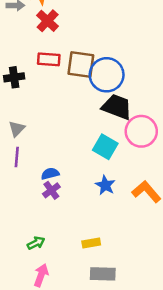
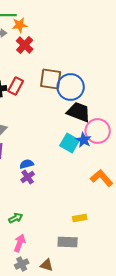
red rectangle: (49, 59) -> (16, 86), moved, turned -66
blue star: (105, 185) -> (84, 140), moved
yellow rectangle: (91, 243) -> (80, 218), moved

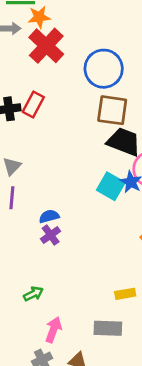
red cross: (25, 45) -> (46, 46), size x1.4
brown square: (51, 79) -> (112, 110), moved
blue circle: (71, 87) -> (104, 69), moved
pink arrow: (20, 243) -> (53, 330), moved

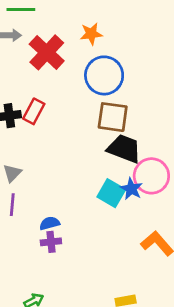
orange star: (39, 17) -> (91, 34), moved
purple cross: (51, 235) -> (51, 242), turned 30

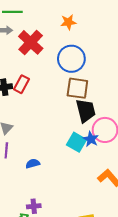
orange star: (91, 34) -> (68, 22), moved
black trapezoid: (124, 149) -> (86, 111), turned 55
purple cross: (51, 242) -> (34, 206), moved

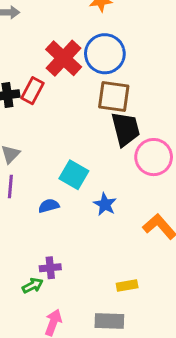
red cross: (31, 42) -> (64, 58), moved
blue star: (91, 139) -> (105, 204), moved
cyan square: (76, 142) -> (74, 175), moved

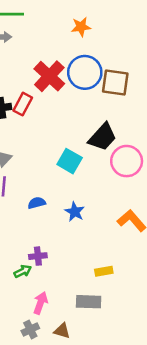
brown square: (114, 97) -> (115, 83), moved
black trapezoid: (126, 129) -> (103, 137), turned 56
cyan square: (74, 175) -> (70, 161), moved
blue star: (105, 204) -> (75, 212), moved

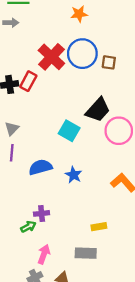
brown square: (115, 83) -> (109, 62), size x0.6
blue semicircle: (37, 203) -> (40, 167), size x1.5

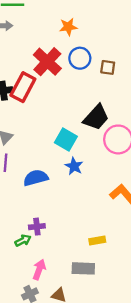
orange star: (79, 14) -> (68, 27), moved
blue circle: (82, 54) -> (80, 58), size x0.7
red rectangle: (28, 81) -> (23, 87), size x1.4
blue star: (74, 175) -> (74, 166), moved

